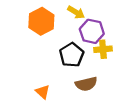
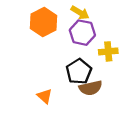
purple hexagon: (92, 31) -> (82, 33), moved
black pentagon: (72, 55) -> (79, 71), moved

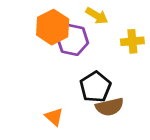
purple hexagon: (82, 33) -> (73, 40), moved
yellow cross: (108, 51) -> (132, 41), moved

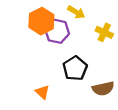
yellow cross: (132, 41) -> (104, 32), turned 30
brown semicircle: (110, 107) -> (103, 89), moved

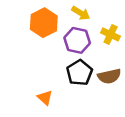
purple hexagon: (57, 31) -> (77, 40), moved
brown semicircle: (103, 89) -> (109, 76), moved

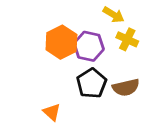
yellow arrow: (81, 13) -> (114, 15), moved
orange hexagon: (44, 23) -> (61, 42), moved

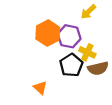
yellow arrow: (114, 15) -> (88, 12), turned 105
yellow cross: (127, 39) -> (87, 52), moved

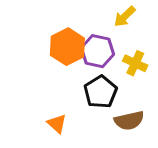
yellow cross: (87, 52) -> (135, 63), moved
brown semicircle: (98, 68) -> (129, 121), moved

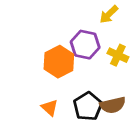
orange hexagon: (67, 47) -> (59, 62), moved
black pentagon: (101, 92) -> (88, 106), moved

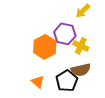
yellow cross: (118, 55) -> (81, 46), moved
brown semicircle: (113, 105) -> (81, 70), moved

